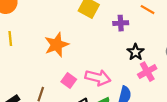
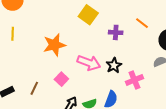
black star: (136, 52) -> (114, 65), moved
pink arrow: (98, 78) -> (89, 63), moved

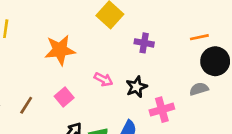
orange line: (142, 23) -> (199, 37), moved, turned -56
pink arrow: (89, 63) -> (103, 79), size x0.6

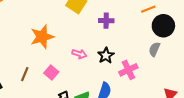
gray semicircle: (199, 89) -> (154, 49), turned -40
brown line: (26, 105) -> (25, 74), moved

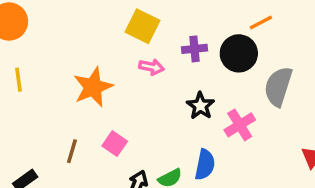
black circle: (163, 26) -> (239, 53), moved
gray semicircle: (154, 49) -> (278, 87), size x1.6
pink arrow: (79, 54) -> (151, 67), moved

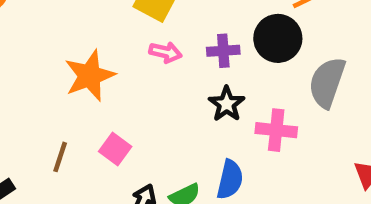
purple cross: (194, 49) -> (223, 51), moved
pink cross: (240, 125) -> (276, 130), turned 36

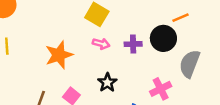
black star: (227, 104) -> (107, 83), moved
pink cross: (276, 130) -> (161, 89), turned -35

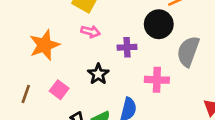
purple cross: (133, 44) -> (127, 47), moved
pink cross: (161, 89) -> (157, 80), turned 30

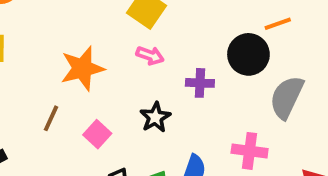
pink cross: (157, 80) -> (250, 151), moved
brown line: (26, 94) -> (51, 118), moved

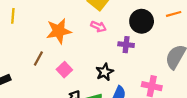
black circle: (248, 54) -> (142, 21), moved
black star: (155, 117) -> (105, 72), moved

